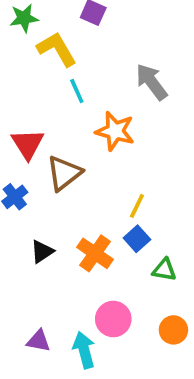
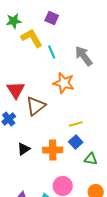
cyan line: (77, 91) -> (52, 52), moved
yellow line: (137, 206) -> (76, 124), turned 48
orange cross: (95, 253) -> (53, 150), turned -36

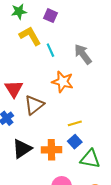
green star: (14, 21) -> (19, 12), moved
black triangle: (24, 149) -> (22, 149), size x1.5
green triangle: (91, 159) -> (90, 159), size x1.5

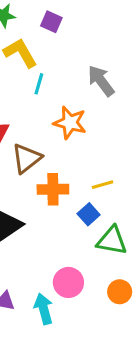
cyan line: (50, 50) -> (39, 84), moved, turned 40
yellow line: (75, 123) -> (103, 185), moved
orange cross: (51, 150) -> (53, 189), moved

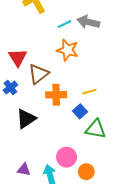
gray arrow: (101, 81) -> (88, 22), turned -40
cyan line: (39, 84) -> (64, 24), moved, turned 48
orange circle: (120, 292) -> (86, 172), moved

